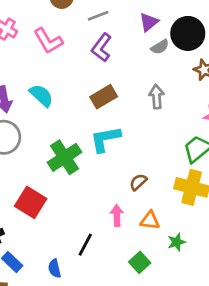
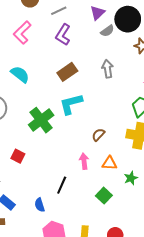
pink L-shape: (48, 41) -> (22, 33), turned 80
red square: (31, 202) -> (18, 156), size x0.6

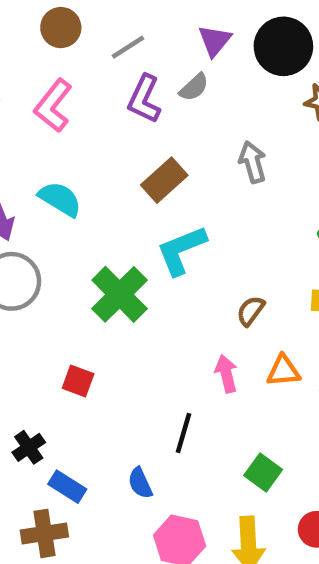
gray semicircle: (107, 31) -> (194, 87), moved
green square: (104, 196) -> (263, 472), moved

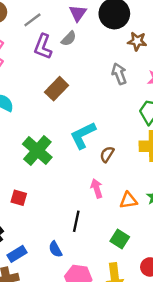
gray arrow: (253, 162) -> (119, 74), moved
cyan L-shape: (181, 250) -> (83, 135), moved
orange triangle: (283, 371) -> (128, 200), moved
blue rectangle: (67, 487) -> (17, 254), turned -60

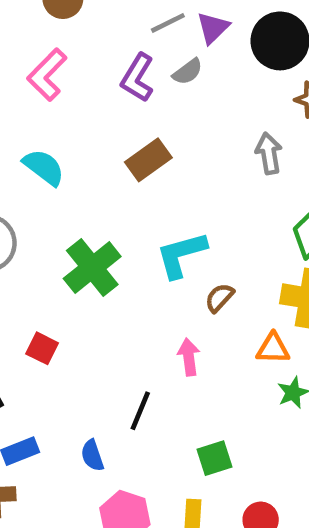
gray line: (32, 20) -> (168, 23), moved
orange triangle: (128, 200) -> (273, 348), moved
green square: (120, 239) -> (214, 458), turned 30

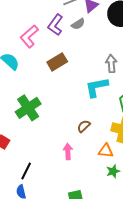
pink L-shape: (47, 75) -> (29, 36), moved
cyan L-shape: (181, 255) -> (97, 87), moved
black line: (140, 411) -> (26, 171), moved

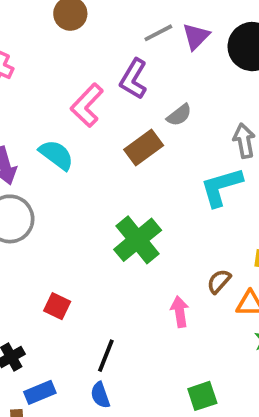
gray semicircle: (78, 24) -> (179, 115), moved
green cross: (28, 108) -> (138, 240), moved
brown semicircle: (84, 126) -> (219, 281), moved

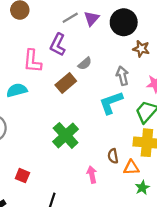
pink L-shape: (87, 105) -> (32, 61), turned -35
cyan semicircle: (56, 155) -> (17, 90), turned -48
brown semicircle: (219, 281) -> (113, 156), turned -48

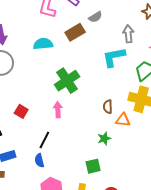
cyan semicircle: (17, 90) -> (43, 44), moved
pink arrow: (92, 175) -> (58, 110), moved
green star: (142, 188) -> (104, 138), moved

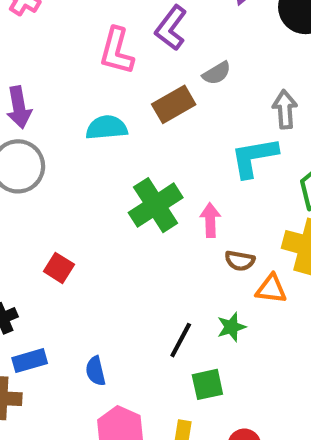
brown semicircle: (108, 107) -> (240, 261), turned -80
pink arrow: (58, 110) -> (210, 220), moved
black line: (44, 140) -> (181, 340), moved

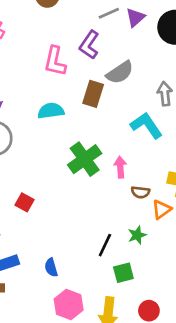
gray semicircle: (217, 73) -> (120, 72), size x1.5
brown rectangle: (174, 104) -> (93, 94), turned -40
cyan L-shape: (254, 157) -> (146, 125), turned 68
orange triangle: (271, 289) -> (161, 209), turned -40

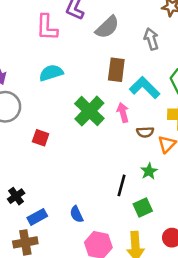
brown rectangle: (93, 94) -> (116, 70), moved
cyan L-shape: (146, 125) -> (145, 88), moved
red square: (25, 202) -> (41, 138), moved

